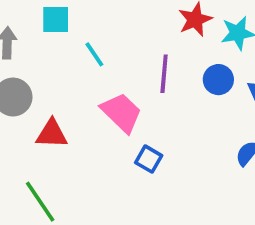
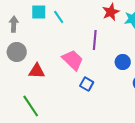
cyan line: (94, 54) -> (59, 17), moved
blue circle: (218, 80) -> (123, 62), moved

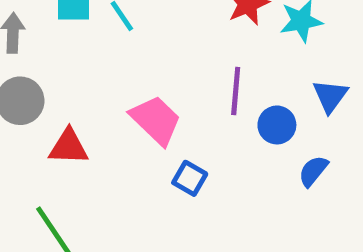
purple line: (95, 40) -> (236, 91), moved

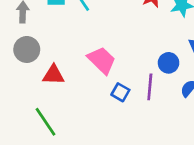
purple line: (236, 91) -> (150, 87), moved

